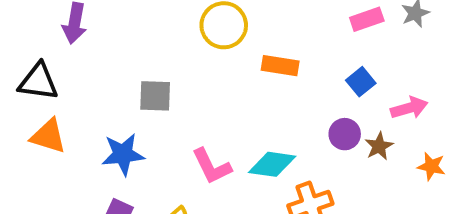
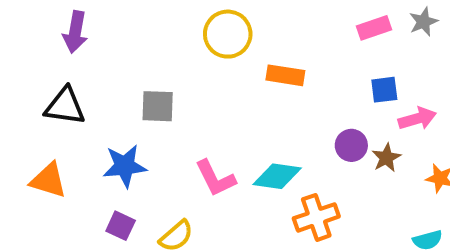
black triangle: (38, 82) -> (65, 106), moved
blue square: (361, 82) -> (384, 90), moved, turned 32
orange triangle: (48, 136) -> (48, 180), moved

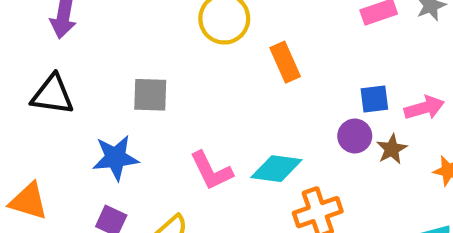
orange rectangle: (285, 75) -> (285, 62), turned 57
blue square: (384, 90) -> (374, 99), moved
orange triangle: (48, 180) -> (29, 201), moved

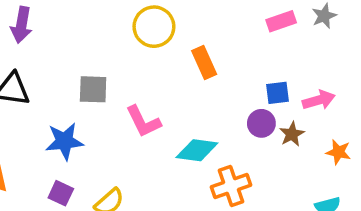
pink L-shape: (211, 171) -> (143, 122), moved

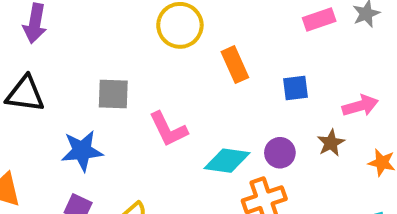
blue square: (278, 93) -> (296, 88), moved
purple circle: (261, 123) -> (280, 153), moved

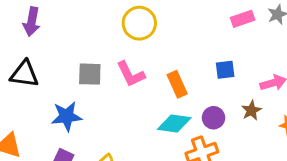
orange rectangle: (235, 65) -> (177, 84), moved
pink L-shape: (168, 129) -> (131, 74), moved

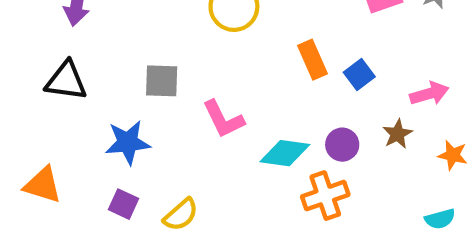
blue square: (225, 70) -> (359, 74), turned -30
pink L-shape: (131, 74) -> (223, 119), moved
orange rectangle: (177, 84) -> (312, 60), moved

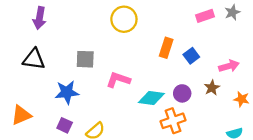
orange rectangle: (312, 60) -> (166, 48), turned 42
pink L-shape: (223, 119) -> (118, 80), turned 135
orange triangle: (43, 185) -> (21, 115), turned -40

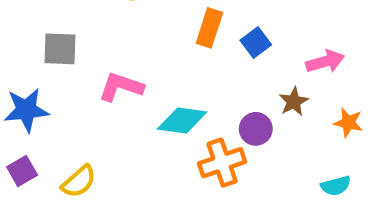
purple circle: (182, 93) -> (256, 129), moved
purple square: (65, 125) -> (22, 171), turned 35

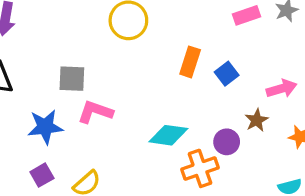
pink L-shape: (121, 87) -> (95, 112), moved

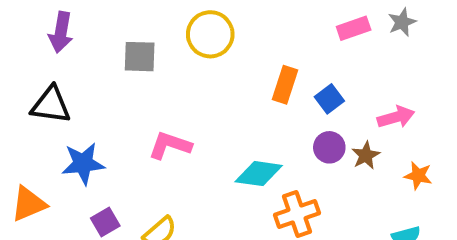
gray square: (72, 79) -> (140, 57), moved
blue star: (45, 127) -> (83, 164), moved
purple circle: (227, 142) -> (329, 147), moved

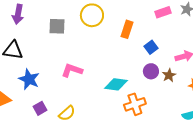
orange rectangle: (285, 85) -> (127, 29), moved
blue star: (83, 164) -> (29, 79), turned 30

